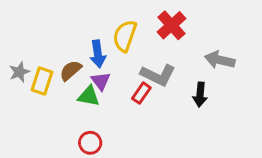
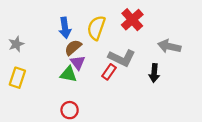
blue arrow: (98, 54) -> (65, 28), moved
brown semicircle: (71, 70) -> (73, 47), moved
gray star: (19, 72) -> (16, 44), moved
yellow rectangle: (42, 81) -> (17, 78), moved

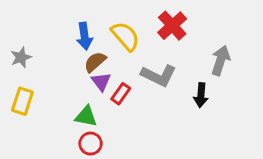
yellow semicircle: (96, 28) -> (125, 36), turned 120
gray arrow: (169, 46) -> (221, 60), turned 95
red rectangle: (109, 72) -> (121, 94), moved
green triangle: (68, 74) -> (86, 116), moved

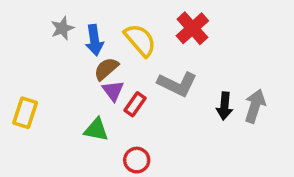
gray star: (21, 57) -> (62, 28), moved
gray arrow: (221, 60) -> (255, 106), moved
red circle: (91, 144) -> (137, 160), moved

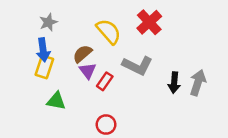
blue arrow: (94, 40) -> (43, 50), moved
yellow rectangle: (25, 113) -> (44, 67), moved
green triangle: (96, 130) -> (56, 101), moved

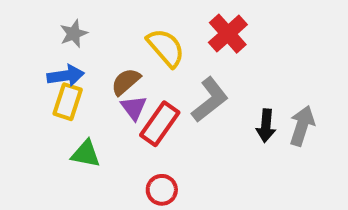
blue arrow: (43, 50) -> (66, 76), turned -90
gray L-shape: (137, 66) -> (210, 100), turned -64
red rectangle: (105, 81) -> (160, 124), size x1.5

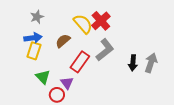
red cross: (228, 34) -> (101, 21), moved
purple triangle: (134, 108) -> (67, 83), moved
green triangle: (86, 154) -> (43, 77), turned 35
red circle: (162, 190) -> (57, 95), moved

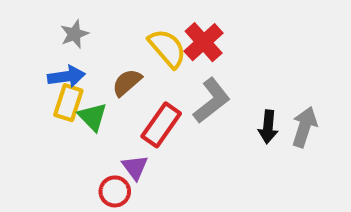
green triangle: (43, 77) -> (93, 117), moved

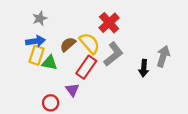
yellow semicircle: (167, 48) -> (90, 43), moved
green triangle: (93, 117) -> (50, 63), turned -35
gray arrow: (304, 127) -> (163, 56), moved
red circle: (115, 191) -> (51, 103), moved

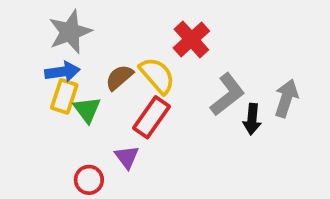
gray star: (40, 18) -> (70, 32), size x1.6
gray L-shape: (113, 54) -> (227, 94), moved
green triangle: (50, 63) -> (87, 110), turned 42

